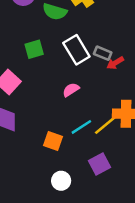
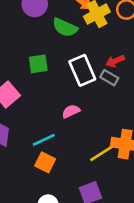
red arrow: (115, 63) -> (115, 61), moved
cyan line: (81, 127) -> (44, 140), moved

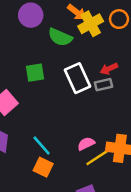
gray rectangle: (109, 78) -> (103, 85), turned -42
pink semicircle: (71, 111) -> (86, 144), moved
cyan line: (44, 140) -> (42, 146), turned 75

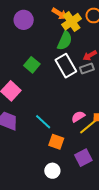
green semicircle: (60, 37) -> (65, 41), moved, turned -84
green square: (35, 73) -> (32, 65), turned -35
orange square: (43, 167) -> (56, 142), moved

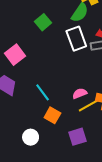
green square: (32, 65) -> (43, 22), moved
white circle: (52, 171) -> (31, 137), moved

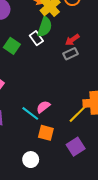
white rectangle: (76, 39) -> (36, 38), moved, size x0.6
pink semicircle: (80, 93) -> (43, 107), moved

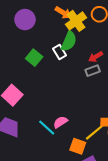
orange square: (46, 133) -> (78, 146), moved

